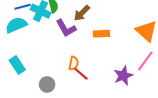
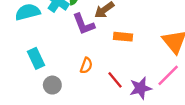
cyan rectangle: (17, 65) -> (36, 58), moved
red line: (81, 74) -> (115, 80), moved

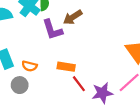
orange rectangle: (123, 37) -> (66, 67), moved
orange semicircle: (86, 66) -> (29, 66), moved, turned 80

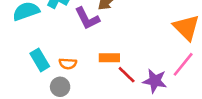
purple star: (102, 93) -> (155, 81), turned 30

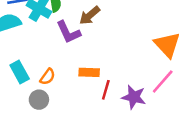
orange semicircle: (68, 64) -> (47, 77), turned -60
red line: (127, 75) -> (106, 90), turned 60

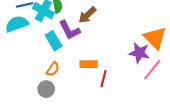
cyan rectangle: (20, 72) -> (54, 41), moved
purple star: (134, 97) -> (139, 53), moved

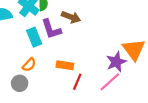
brown arrow: (87, 15) -> (71, 17), turned -126
purple star: (139, 53) -> (116, 62), turned 30
pink line: (152, 70) -> (110, 82), moved

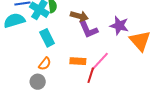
purple L-shape: (51, 29) -> (88, 29), moved
purple star: (116, 62) -> (119, 26), moved, turned -30
pink line: (110, 82) -> (100, 61), moved

